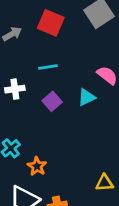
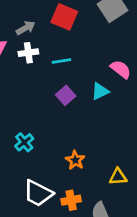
white cross: (15, 89) -> (28, 53), moved
orange star: (37, 166) -> (75, 160), moved

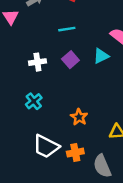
white cross: (28, 53) -> (37, 62), moved

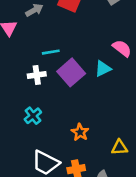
cyan line: (67, 29) -> (51, 52), moved
purple square: (70, 60) -> (71, 72), size x1.5

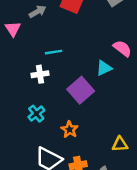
purple square: (71, 72) -> (81, 90), moved
orange star: (80, 132) -> (70, 130), moved

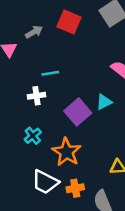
cyan triangle: (104, 68) -> (104, 102), moved
orange star: (70, 130) -> (67, 152), size x1.6

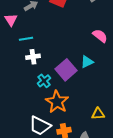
cyan line: (50, 73) -> (26, 39), moved
cyan cross: (33, 136) -> (44, 81), moved

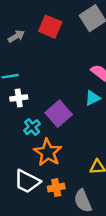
cyan triangle: (87, 62) -> (93, 98), moved

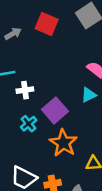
white cross: (19, 98) -> (25, 90), moved
orange star: (48, 152) -> (63, 143), moved

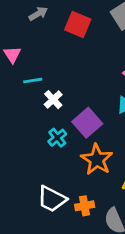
gray arrow: (13, 34) -> (38, 14), moved
white cross: (25, 90) -> (53, 100), turned -35

